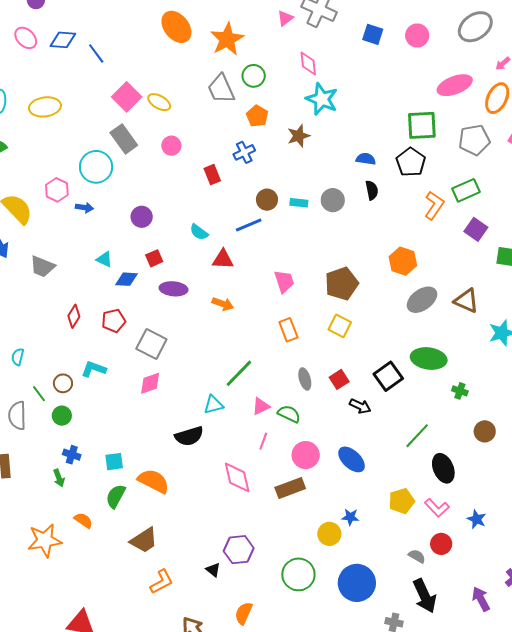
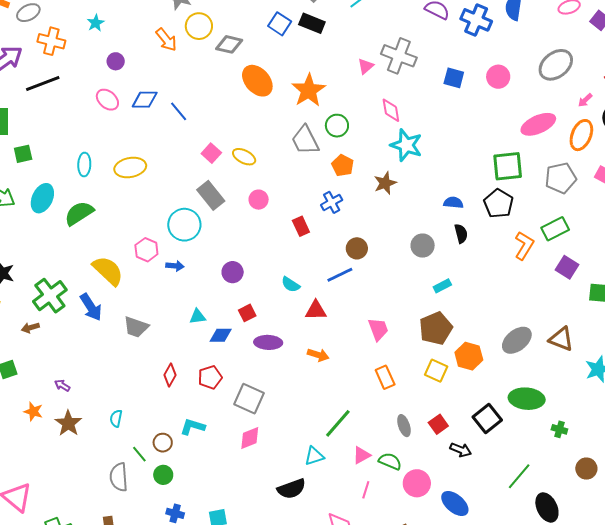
pink square: (127, 97) -> (211, 153), size x0.7
cyan rectangle: (299, 203) -> (442, 286), moved, turned -30
cyan triangle: (104, 259) -> (198, 317), turned -30
orange hexagon: (403, 261) -> (469, 356), moved
pink circle: (306, 455) -> (417, 483), moved

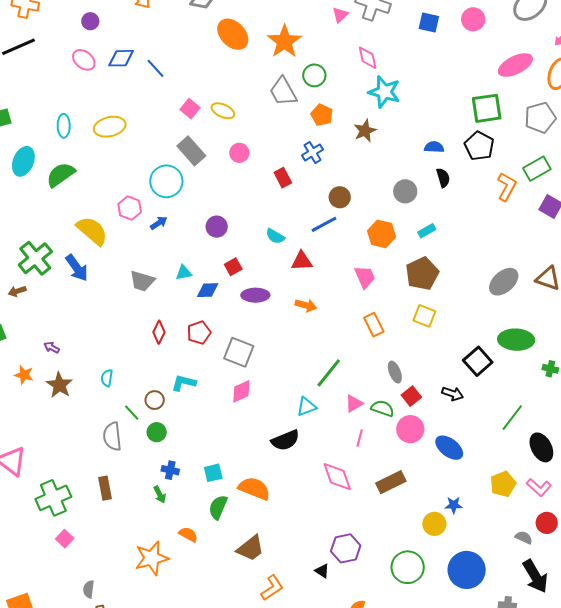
blue arrow: (175, 266) -> (159, 223), turned -36
gray trapezoid: (136, 327) -> (142, 281), moved
orange hexagon: (469, 356) -> (381, 234), moved
red square: (438, 424) -> (411, 396), moved

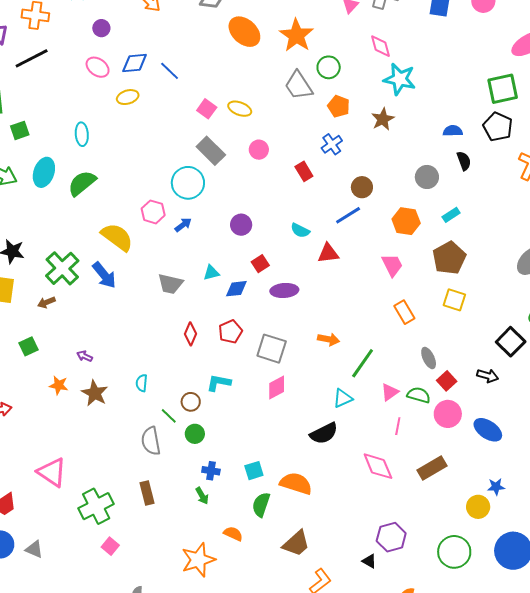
yellow ellipse: (110, 127) -> (128, 97), moved, size x0.7
orange arrow: (306, 305) -> (328, 339), moved

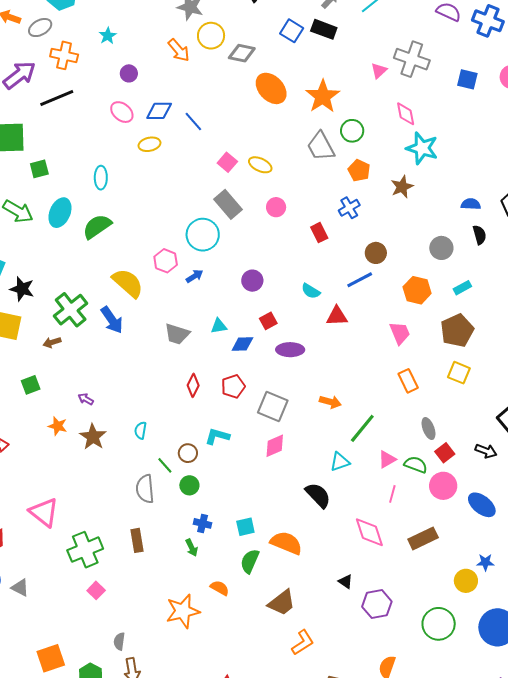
black semicircle: (324, 433) -> (318, 495), turned -112
black triangle: (369, 561) -> (346, 582), moved

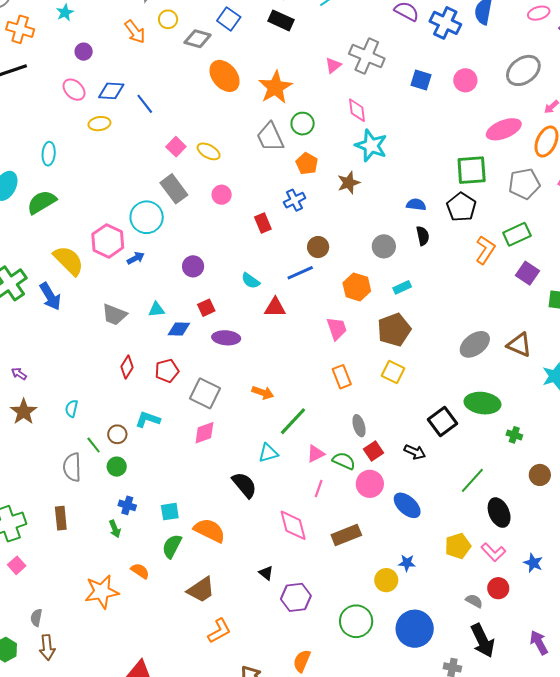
blue square: (292, 31) -> (229, 19), moved
yellow circle: (211, 36) -> (168, 19), size x0.7
pink hexagon: (166, 261) -> (108, 241), size x1.4

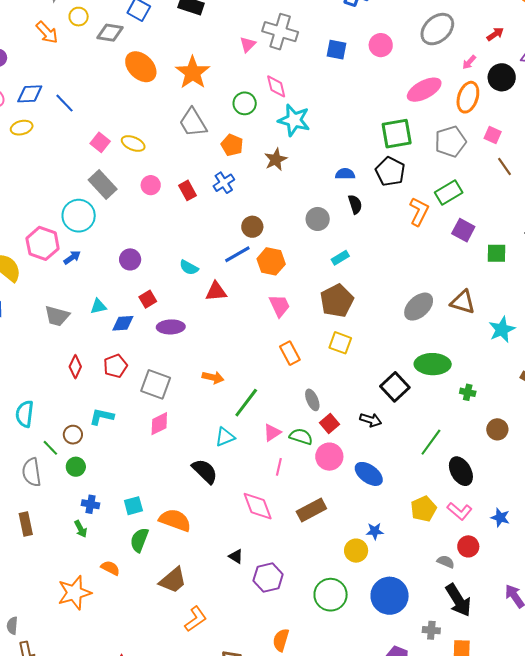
green circle: (303, 124) -> (245, 103), moved
red rectangle: (263, 223) -> (188, 190), moved
orange hexagon: (357, 287) -> (271, 261), moved
cyan semicircle: (72, 408) -> (25, 414), size x1.5

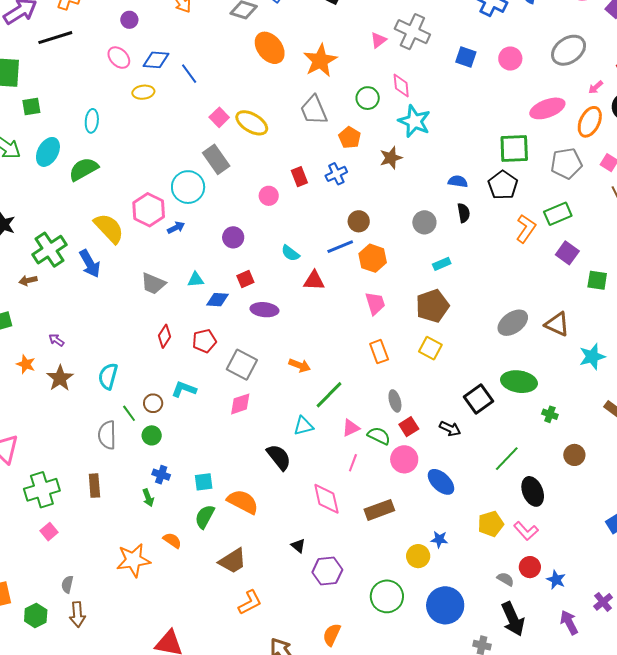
yellow ellipse: (133, 144) -> (252, 123), size x1.4
pink circle: (151, 185) -> (269, 196), moved
blue star: (500, 518) -> (556, 580), moved

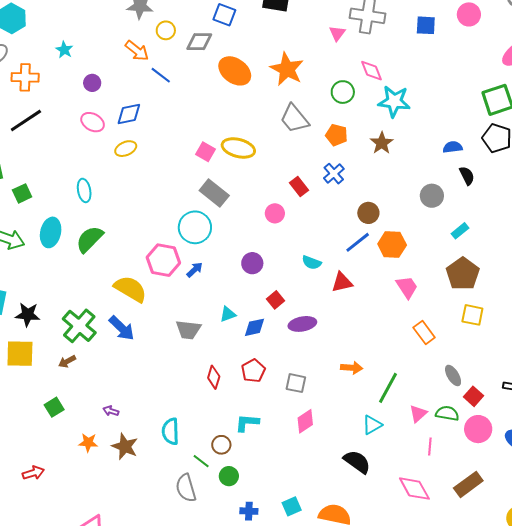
blue line: (189, 74) -> (161, 75), moved
gray square: (242, 365) -> (296, 383), size x0.7

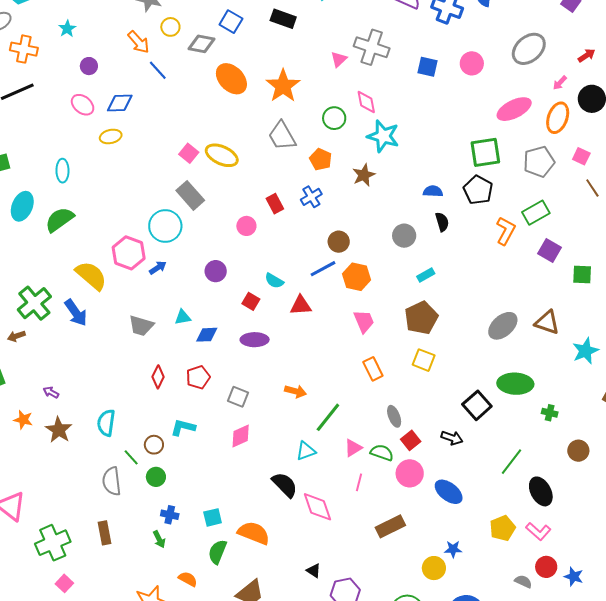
red square: (276, 300) -> (251, 301), moved, turned -30
pink diamond: (414, 489) -> (317, 507), moved

